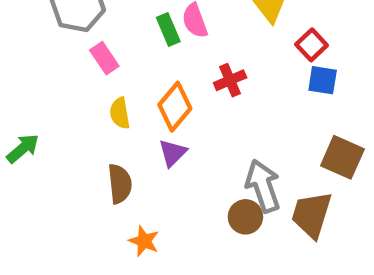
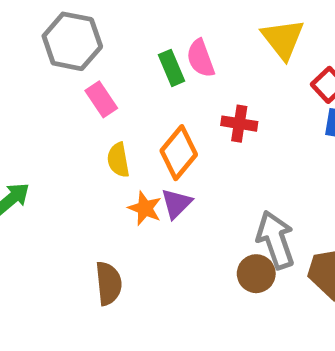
red cross: (230, 80) -> (239, 124), turned 32
brown semicircle: (120, 184) -> (109, 283), moved
orange star: (144, 241) -> (145, 208), moved

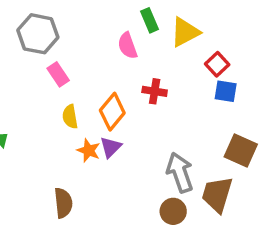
yellow triangle: (283, 39) -> (185, 32), turned 40
green rectangle: (171, 68) -> (149, 20), moved
brown circle: (256, 274) -> (173, 211), moved

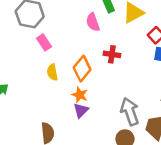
purple triangle: (111, 147) -> (81, 110), moved
orange star: (89, 150) -> (80, 95), moved

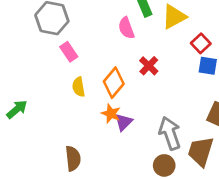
red cross: (112, 54) -> (149, 66), turned 35
purple triangle: (81, 110) -> (124, 122), moved

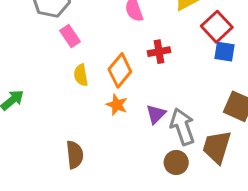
red square: (201, 43) -> (217, 27), size x1.4
red cross: (149, 66) -> (159, 52), turned 36
purple triangle: (124, 122) -> (156, 114), moved

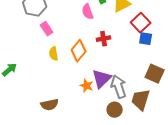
orange star: (117, 105) -> (87, 86), moved
purple triangle: (156, 114) -> (102, 79), size x1.5
brown semicircle: (75, 155) -> (50, 105), turned 84

